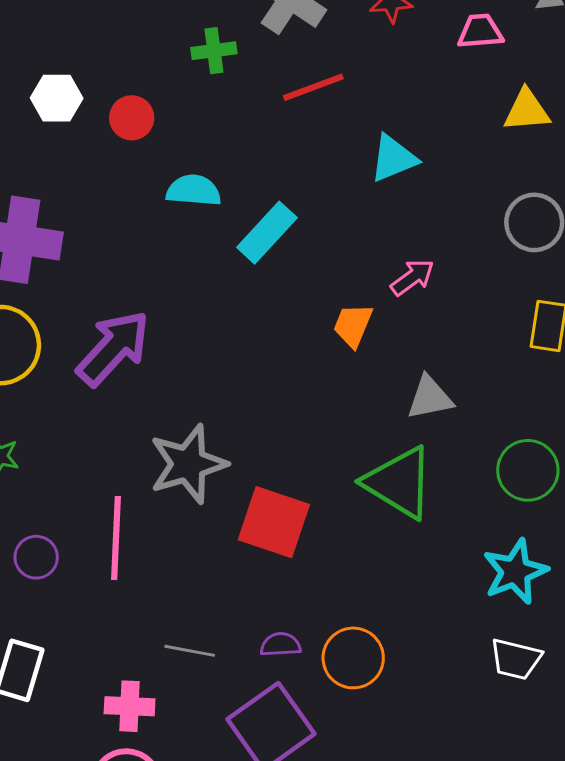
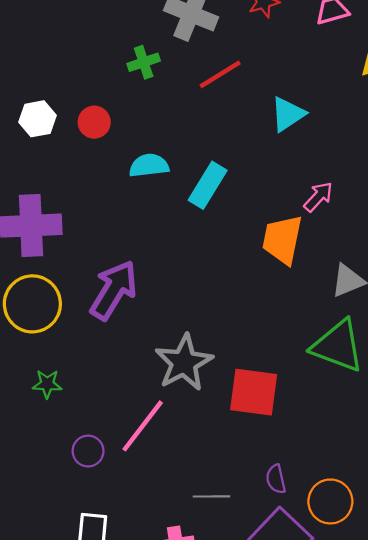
orange trapezoid: (353, 325) -> (282, 240), size x1.5
pink line: (116, 538) -> (143, 426), turned 46
purple semicircle: (281, 645) -> (276, 479), turned -88
orange circle: (353, 658) -> (330, 501), moved

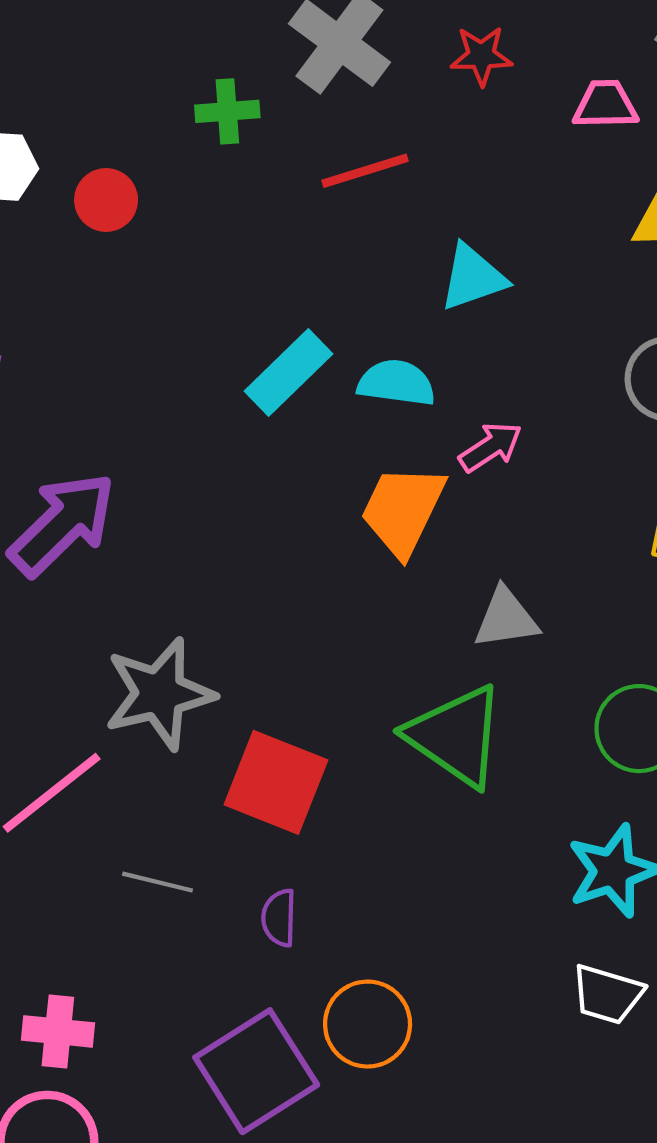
cyan semicircle: (149, 166) -> (396, 383), moved
purple semicircle: (276, 479) -> (279, 918), moved
gray line: (212, 496) -> (157, 882), moved

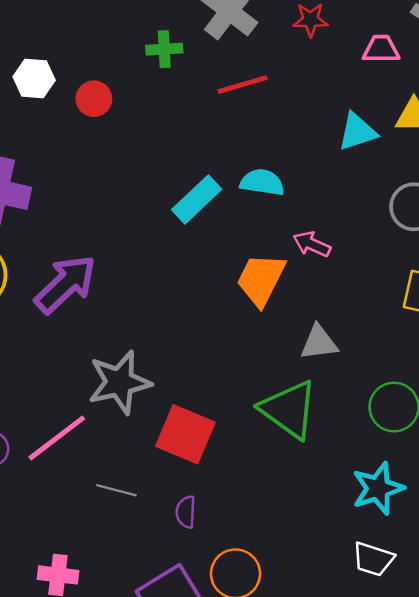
cyan triangle: (473, 277) -> (357, 132), moved
cyan semicircle: (396, 383) -> (262, 182), moved
pink arrow: (491, 447) -> (312, 244), turned -123

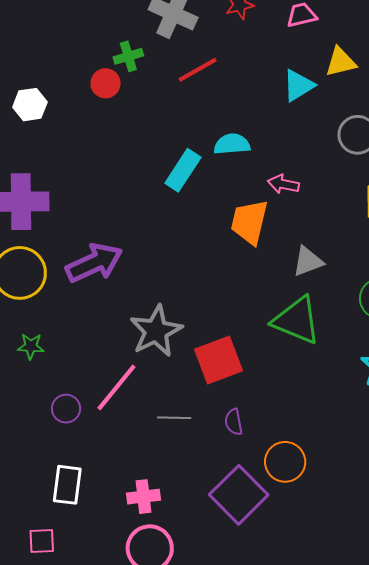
red circle: (94, 99) -> (106, 83), moved
purple arrow: (65, 284) -> (94, 263), turned 32
red square: (185, 434) -> (219, 360), turned -30

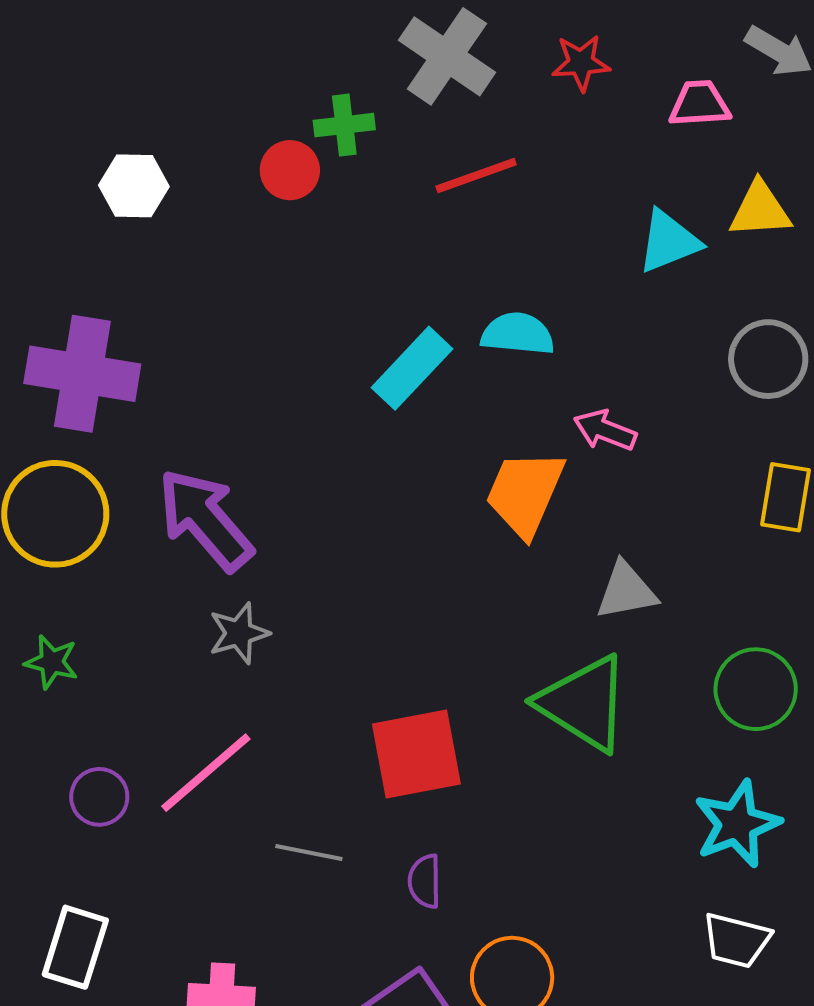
purple arrow: (94, 263) -> (205, 520), turned -116
gray star: (156, 331) -> (239, 633), moved, size x0.6

